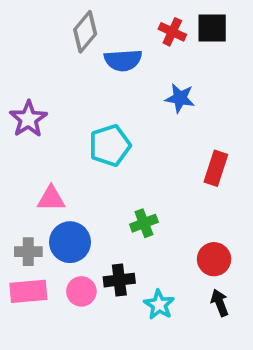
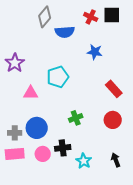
red rectangle: (216, 168) -> (114, 89), turned -60
pink triangle: (51, 199) -> (31, 93), moved
red circle: (214, 259) -> (113, 120), moved

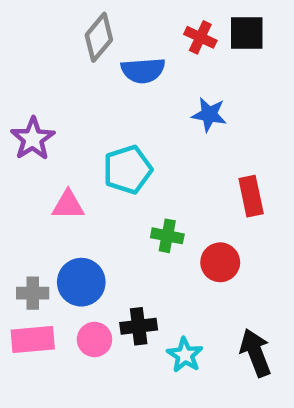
red rectangle: (114, 89) -> (251, 196), turned 30
green cross: (76, 118) -> (167, 236), moved, turned 32
red circle: (113, 120) -> (220, 262), moved
black arrow: (116, 160) -> (255, 353), size x1.5

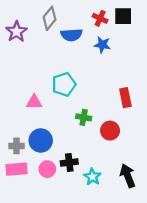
blue star: (209, 115) -> (102, 45), moved
purple star: (33, 139) -> (16, 32), moved

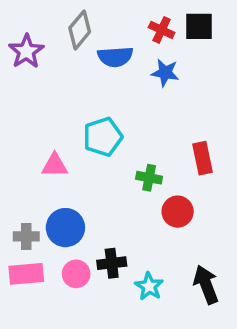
green cross: (84, 117) -> (149, 178), moved

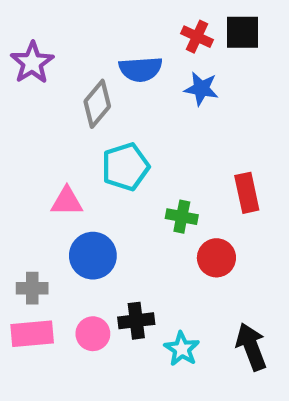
gray diamond: (80, 30) -> (97, 104), moved
blue circle: (65, 228) -> (93, 256), moved

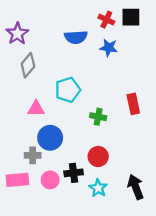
gray diamond: (97, 104) -> (28, 65), moved
red circle: (216, 258) -> (98, 156), moved
gray cross: (32, 288) -> (33, 155), moved

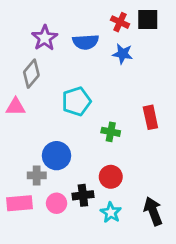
purple star: (17, 34) -> (45, 38), moved
pink triangle: (36, 109) -> (16, 107), moved

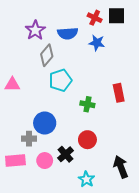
gray diamond: (31, 74) -> (47, 55), moved
black cross: (83, 195) -> (66, 154), turned -35
cyan star: (111, 213) -> (86, 179), moved

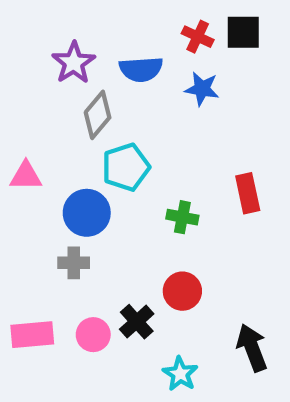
blue circle: (45, 123) -> (87, 213), moved
gray cross: (29, 139) -> (74, 263), moved

